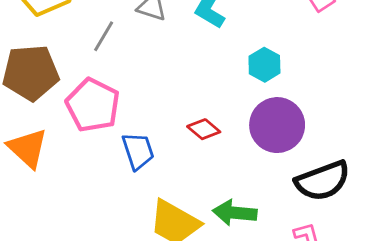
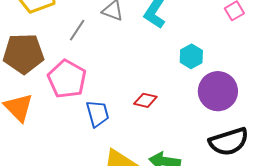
purple circle: (277, 125) -> (218, 91), moved
red diamond: (204, 129) -> (145, 100), turned -30

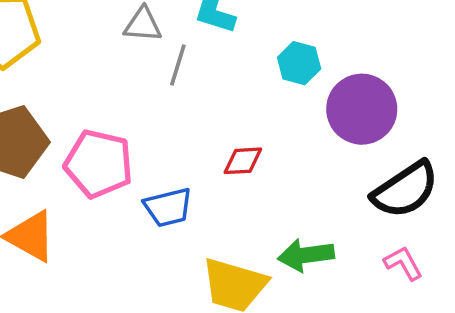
gray line: (77, 30) -> (178, 65), moved
blue trapezoid: (98, 114) -> (168, 207), turned 108

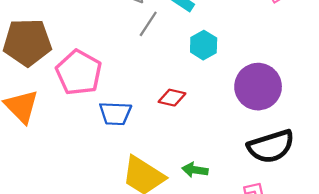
cyan hexagon: (299, 63) -> (204, 45), moved
green arrow: (306, 255) -> (195, 170), size x0.7

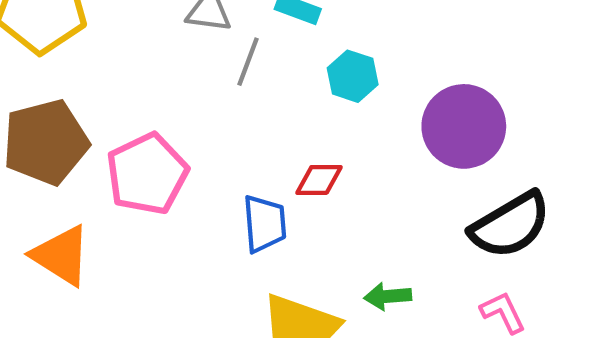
pink pentagon: (79, 73) -> (147, 174), turned 30
blue trapezoid: (115, 113) -> (265, 224), moved, turned -84

